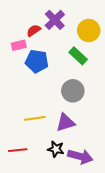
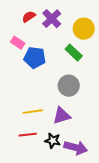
red semicircle: (34, 30) -> (29, 17), moved
pink rectangle: (19, 45) -> (18, 43), turned 48
red line: (18, 150) -> (28, 135), moved

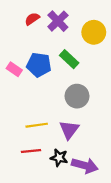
pink rectangle: (18, 43) -> (14, 69), moved
green rectangle: (74, 53) -> (69, 59), moved
purple triangle: (62, 116) -> (69, 130), turned -36

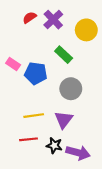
blue pentagon: (39, 65) -> (36, 73), moved

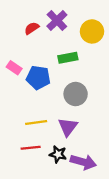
red semicircle: (30, 18) -> (32, 28), moved
green rectangle: (64, 55) -> (68, 58), turned -54

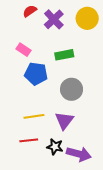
red semicircle: (32, 28) -> (30, 11), moved
yellow circle: (92, 31) -> (87, 18), moved
pink rectangle: (14, 68) -> (24, 50), moved

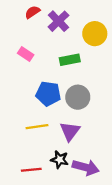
yellow circle: (87, 18) -> (95, 34), moved
blue pentagon: (36, 74) -> (48, 94), moved
red line: (29, 140) -> (31, 170), moved

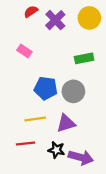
yellow circle: (95, 34) -> (89, 18), moved
green rectangle: (70, 60) -> (84, 58), moved
purple triangle: (70, 131) -> (66, 123), turned 36
red line: (31, 170) -> (26, 143), moved

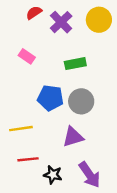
green rectangle: (84, 58) -> (75, 64), moved
yellow line: (35, 119) -> (21, 129), moved
black star: (56, 150) -> (53, 175), moved
purple arrow: (81, 157) -> (89, 175), turned 40

